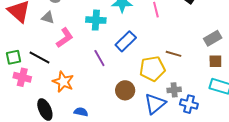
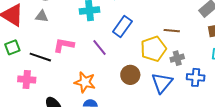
pink L-shape: (65, 38) -> (64, 45), moved, turned -125
green square: (13, 57) -> (12, 47), moved
orange star: (63, 82) -> (85, 82), moved
gray cross: (174, 90) -> (177, 58), moved

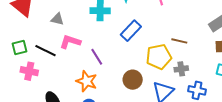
gray triangle: (42, 16) -> (57, 19), moved
green square: (12, 47) -> (19, 48), moved
purple line: (100, 47) -> (97, 57), moved

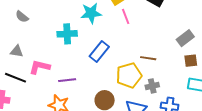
gray triangle: (57, 19) -> (17, 51), moved
purple line: (97, 57) -> (67, 80), turned -60

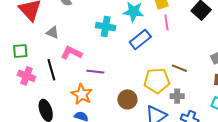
blue rectangle: (99, 51) -> (140, 40), moved
black line: (16, 78) -> (51, 70), moved, turned 40

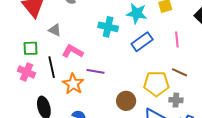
pink line: (166, 22) -> (177, 39), moved
green square: (20, 51) -> (30, 48), moved
orange star: (82, 94) -> (73, 84), moved

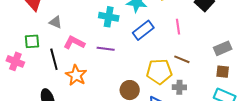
purple line: (96, 71) -> (106, 49), moved
pink cross: (26, 72) -> (15, 61), moved

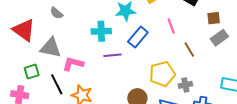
gray triangle: (56, 22) -> (51, 48), size x1.6
purple line: (106, 49) -> (112, 55), moved
brown line: (182, 59) -> (189, 49), moved, turned 49
brown square: (223, 72) -> (214, 18), moved

